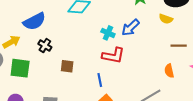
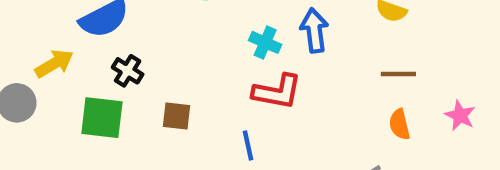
blue arrow: (131, 28) -> (314, 30), turned 126
brown line: (179, 46) -> (398, 74), moved
green square: (20, 68) -> (102, 118), moved

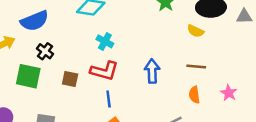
blue arrow: (314, 30) -> (152, 71), moved
cyan cross: (265, 42) -> (105, 41), moved
red L-shape: (277, 92) -> (104, 71), moved

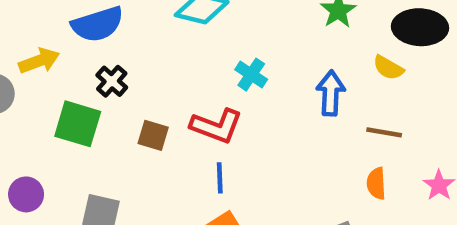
cyan cross: (105, 41) -> (251, 75), moved
blue arrow: (152, 71) -> (331, 93), moved

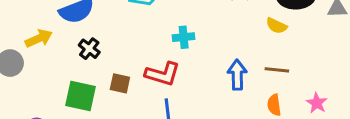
cyan cross: (251, 75) -> (184, 37), turned -35
blue arrow: (331, 93) -> (237, 75), moved
green square: (78, 124) -> (80, 96), moved

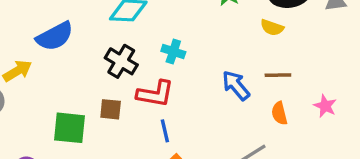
cyan cross: (184, 37) -> (173, 52), turned 30
black cross: (89, 49) -> (121, 61), moved, size x1.4
blue arrow: (237, 75) -> (236, 85), turned -32

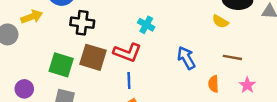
black cross: (121, 61) -> (82, 23), moved, turned -35
brown line: (278, 75) -> (232, 57), moved
brown square: (111, 109) -> (93, 57), size x1.6

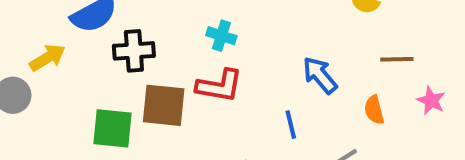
cyan cross: (146, 25) -> (221, 36), moved
blue line: (129, 80) -> (291, 125), moved

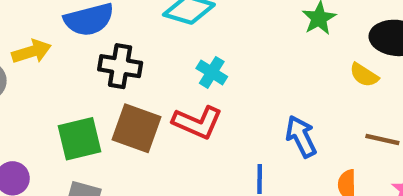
green square: (113, 128) -> (79, 139), turned -33

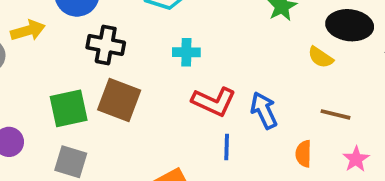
cyan cross: (212, 72) -> (186, 52), turned -32
red L-shape: (197, 122) -> (214, 102), moved

